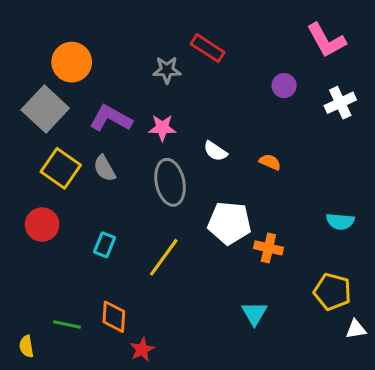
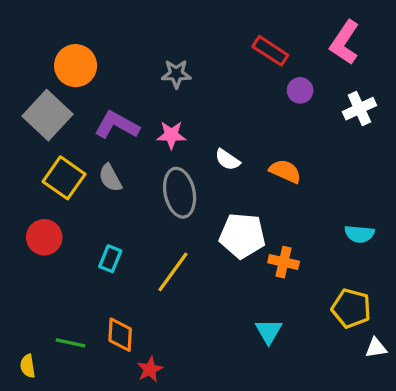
pink L-shape: (326, 40) -> (345, 43), turned 63
red rectangle: (208, 48) -> (270, 51), moved
orange semicircle: (270, 162) -> (285, 171), size x1.4

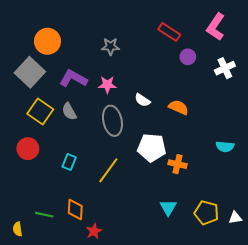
yellow pentagon: (351, 308) -> (206, 213), moved

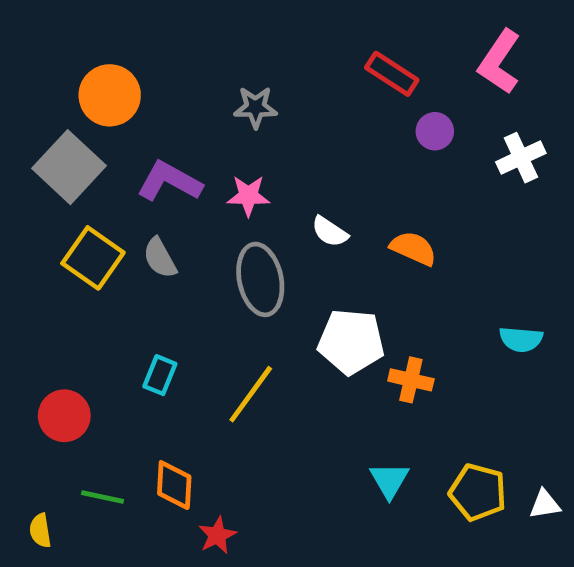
red circle: (28, 149) -> (64, 416), moved

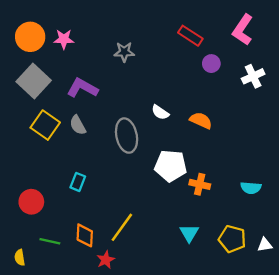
orange circle: (110, 95) -> (30, 37), moved
pink star: (248, 196) -> (64, 39), moved
cyan semicircle: (521, 339) -> (251, 188), moved
yellow line: (251, 394) -> (122, 227), moved

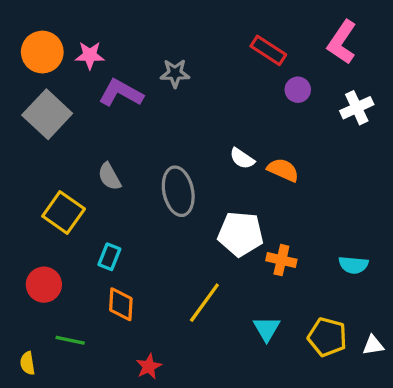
purple L-shape: (82, 88) -> (121, 93), moved
white semicircle: (160, 112) -> (242, 158), moved
yellow square: (45, 125) -> (64, 213), moved
yellow line: (122, 227) -> (204, 303), moved
orange diamond: (85, 235) -> (121, 304), moved

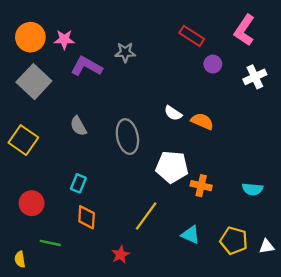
yellow square: (64, 213) -> (23, 140), moved
cyan triangle: (267, 329) -> (191, 235), turned -36
red star: (149, 366) -> (120, 255), moved

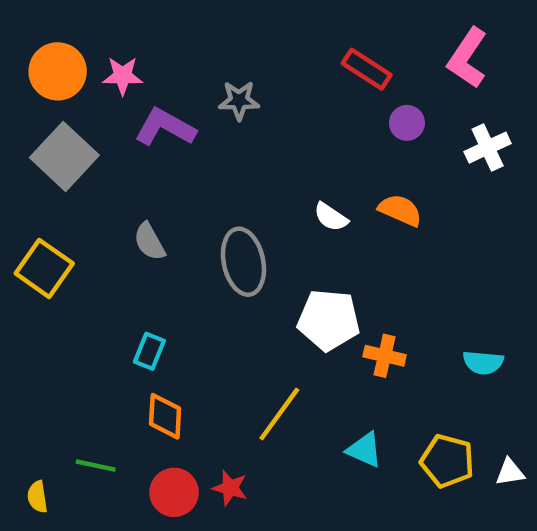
orange semicircle: (202, 121) -> (400, 210), moved
red circle: (32, 203) -> (174, 492), moved
red star: (120, 255) -> (230, 488), turned -30

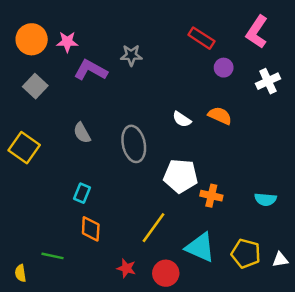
gray square: (64, 156) -> (35, 86), size x0.7
cyan triangle: (364, 450) -> (200, 247), size x1.5
red circle: (174, 492) -> (166, 273), moved

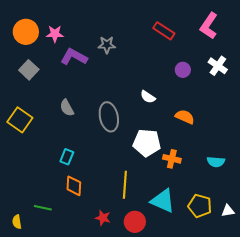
purple circle: (224, 68) -> (183, 70), moved
white cross: (268, 81) -> (218, 66), turned -30
orange semicircle: (220, 116) -> (185, 117), moved
yellow line: (153, 228) -> (125, 185), turned -32

